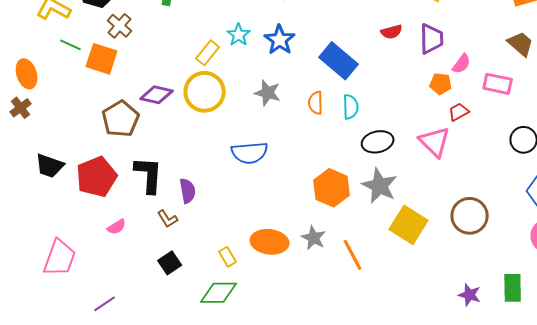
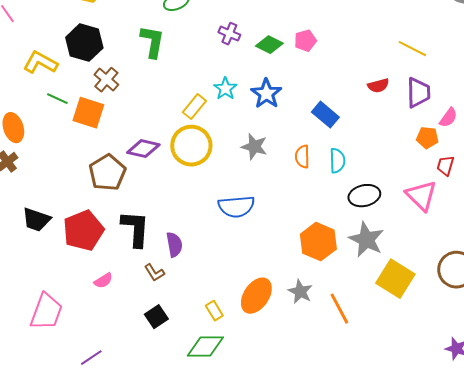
blue rectangle: (339, 61) -> (325, 115), size x0.7
red trapezoid: (459, 112) -> (445, 166), turned -45
orange ellipse: (270, 242) -> (256, 296), turned -63

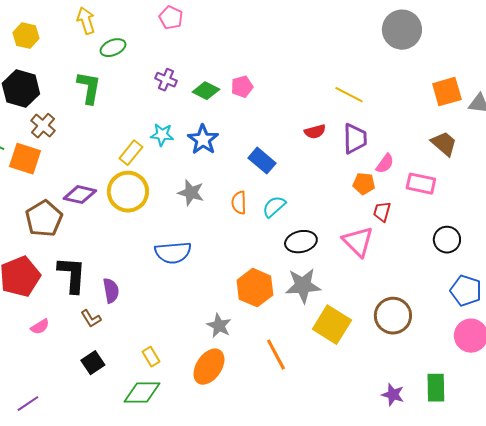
cyan star: (225, 89) -> (162, 135), turned -30
cyan semicircle: (337, 161) -> (274, 207), turned -130
gray star: (366, 240) -> (303, 286), turned -30
gray star: (300, 292) -> (219, 326), moved
orange ellipse: (256, 296) -> (209, 367), moved

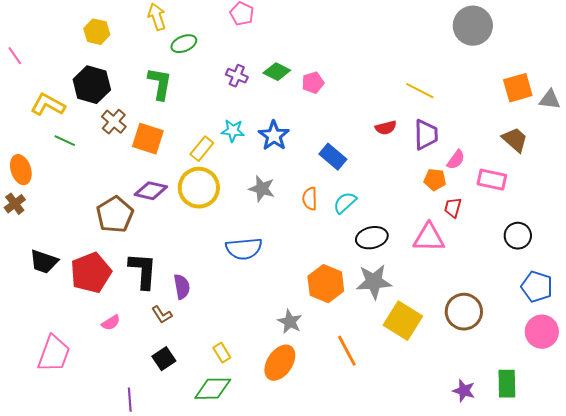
green diamond: (206, 91) -> (277, 72), moved
orange square: (25, 159) -> (148, 139), moved
pink triangle: (358, 242) -> (429, 238), turned -44
purple line: (28, 404) -> (130, 400), moved, turned -60

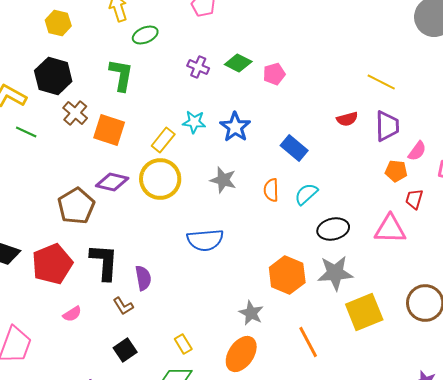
yellow square: (403, 321) -> (364, 312), turned 36

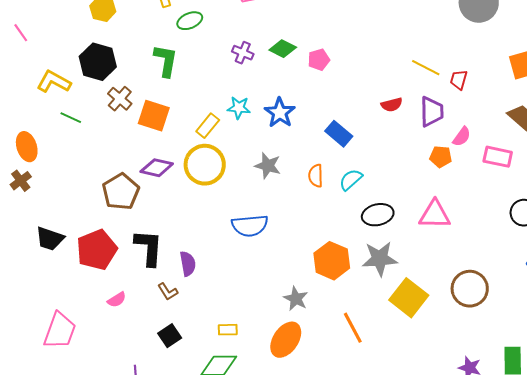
red trapezoid: (414, 199) -> (459, 80), moved
yellow square: (364, 312) -> (409, 298), turned -30
yellow rectangle: (183, 344) -> (228, 330), turned -60

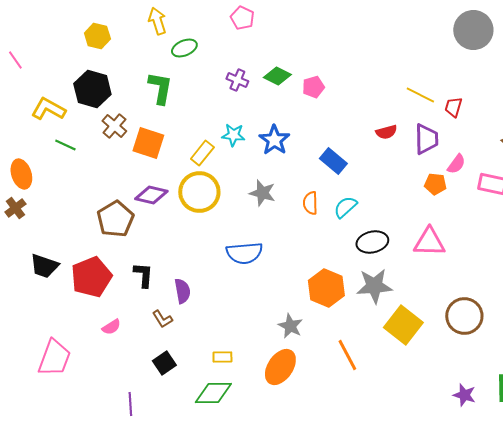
black L-shape: (149, 248) -> (143, 275), size x0.7

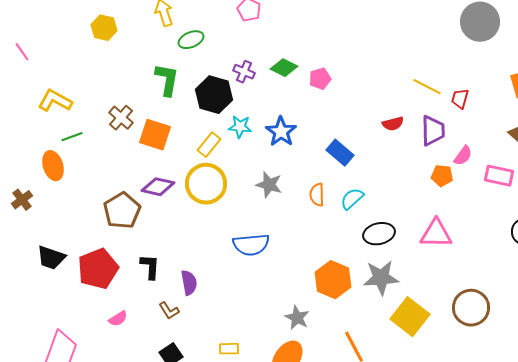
black hexagon: (92, 89) -> (214, 95), moved
green line: (65, 145) -> (72, 137), turned -45
orange ellipse: (21, 174) -> (53, 166), moved

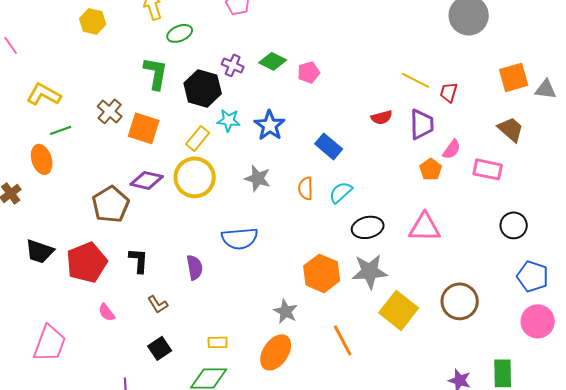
orange pentagon: (442, 176) -> (431, 169), turned 30
purple semicircle: (189, 283) -> (195, 267), moved
pink semicircle: (118, 319) -> (107, 312), turned 84

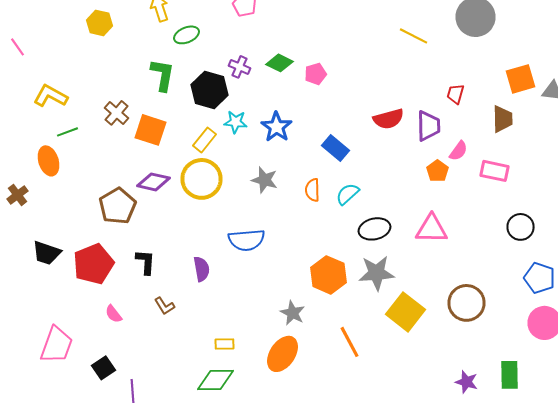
yellow line: (416, 80) -> (414, 36), moved
red semicircle: (382, 117) -> (388, 119), size x1.4
brown trapezoid: (511, 129) -> (502, 119), moved, turned 48
black square: (160, 348) -> (104, 368), moved

